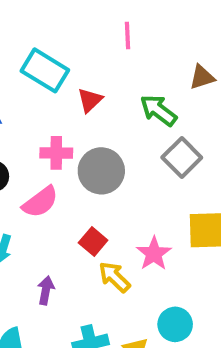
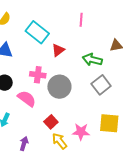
green arrow: (159, 110) -> (92, 60), turned -30
pink semicircle: (40, 202) -> (27, 99), turned -114
pink star: (154, 254) -> (81, 132), turned 30

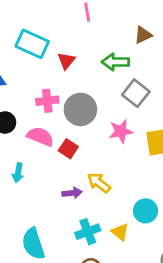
red square: (51, 122) -> (68, 149), moved
pink star: (81, 132) -> (121, 131), moved
purple arrow: (24, 144) -> (72, 193), moved, turned 80

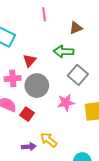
brown triangle: (143, 35) -> (76, 28), moved
red triangle: (66, 61) -> (30, 61), moved

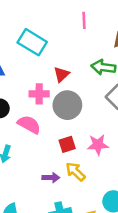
pink star: (66, 103) -> (98, 145), moved
red square: (27, 114) -> (67, 144), moved, turned 32

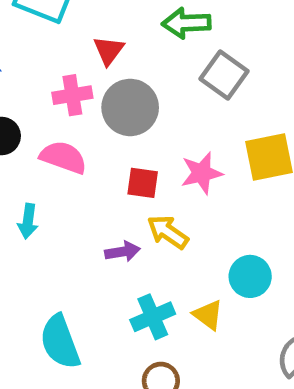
red square: (67, 144) -> (143, 183), turned 35

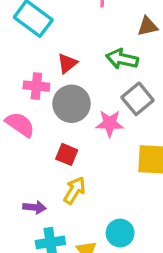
pink star: (202, 173) -> (110, 123), moved
yellow arrow: (168, 232) -> (75, 190), turned 72
purple arrow: (123, 252) -> (35, 207), moved

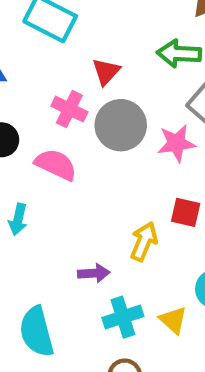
pink cross: (36, 86) -> (69, 109), turned 30
red square: (67, 154) -> (186, 212), moved

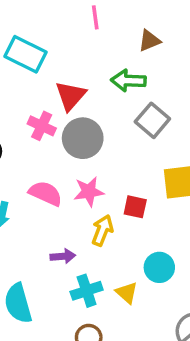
red triangle: (106, 72) -> (71, 96), size x1.4
pink star: (176, 143) -> (89, 192), moved
pink semicircle: (56, 165) -> (46, 193), moved

